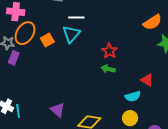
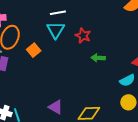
orange square: (47, 40) -> (34, 50), moved
red star: (109, 51) -> (83, 36), moved

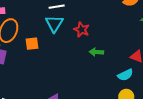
orange square: (34, 50) -> (32, 44), turned 32

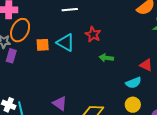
cyan triangle: (54, 24) -> (66, 43), moved, turned -36

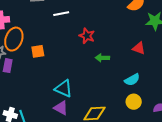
cyan triangle: (66, 43) -> (64, 89), moved
red triangle: (146, 65) -> (139, 48), moved

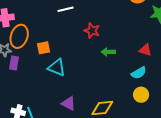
red triangle: (139, 48) -> (145, 50), moved
cyan triangle: (64, 89) -> (57, 68), moved

